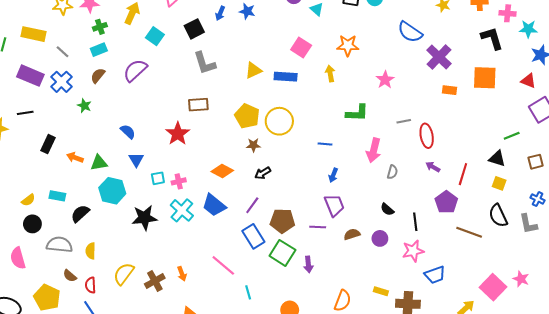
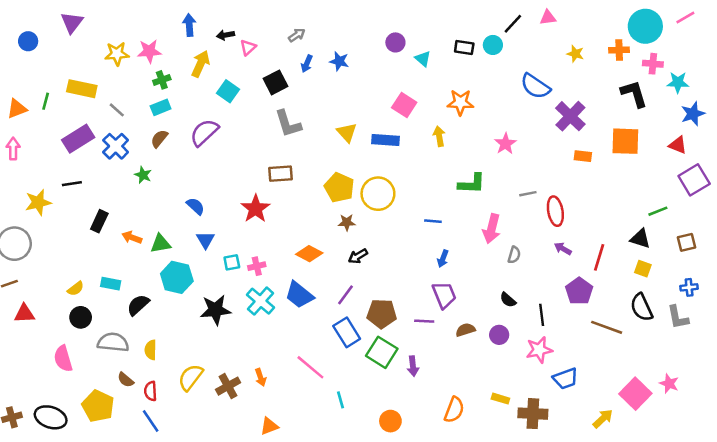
yellow triangle: (253, 70) -> (347, 132), turned -48
purple rectangle: (30, 76) -> (78, 139), turned -55
blue cross: (538, 199) -> (689, 287), turned -32

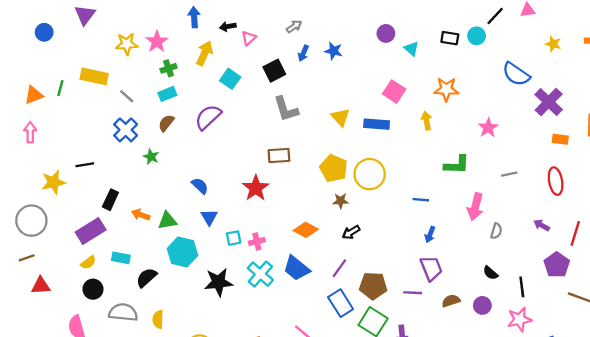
pink star: (149, 51) -> (157, 42), turned -30
purple rectangle: (78, 139) -> (91, 231), moved
red ellipse: (555, 211) -> (556, 181), moved

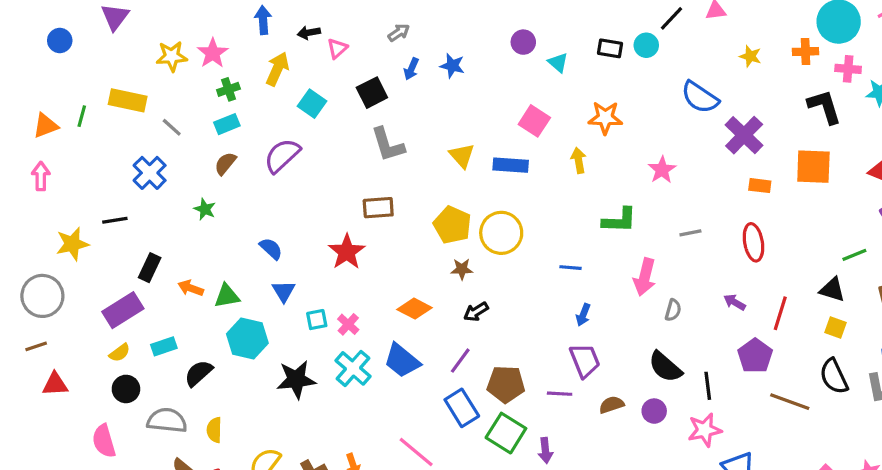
blue cross: (126, 130) -> (150, 173), moved
pink cross: (257, 242) -> (348, 324), turned -35
cyan rectangle: (121, 258) -> (164, 346), turned -30
black semicircle: (490, 273) -> (665, 367), size x1.6

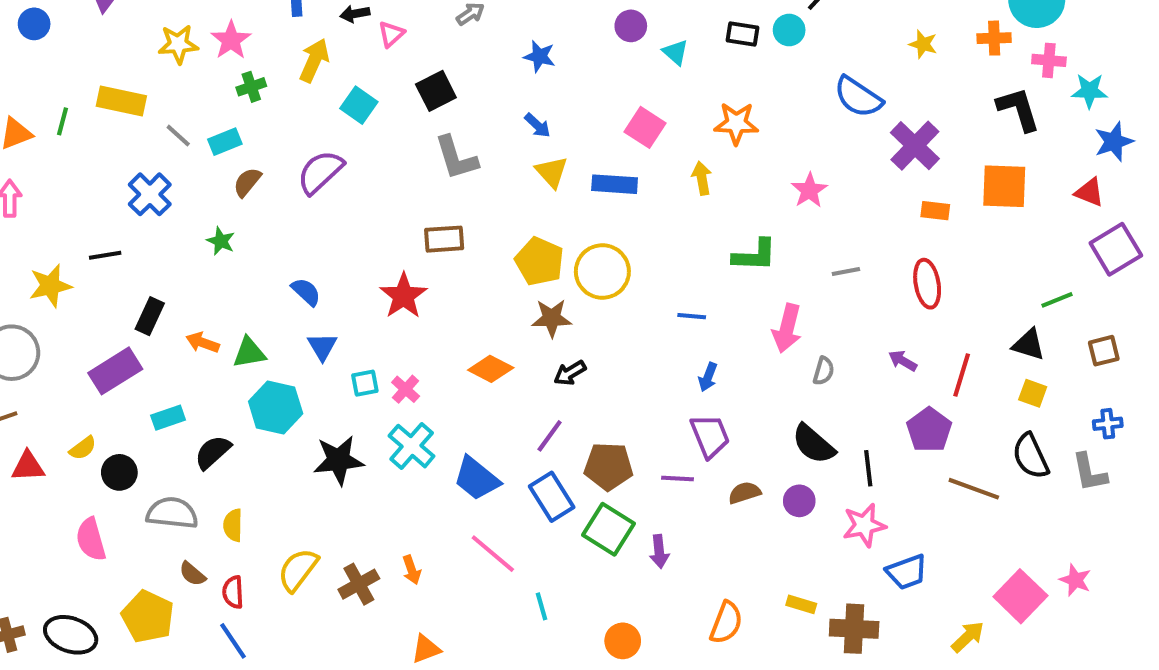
blue arrow: (411, 69) -> (537, 125), moved, turned -70
cyan rectangle: (227, 124) -> (225, 142), moved
brown star: (462, 269) -> (552, 318), size x1.4
yellow semicircle: (120, 353) -> (83, 448), moved
blue trapezoid: (402, 361) -> (477, 479), moved

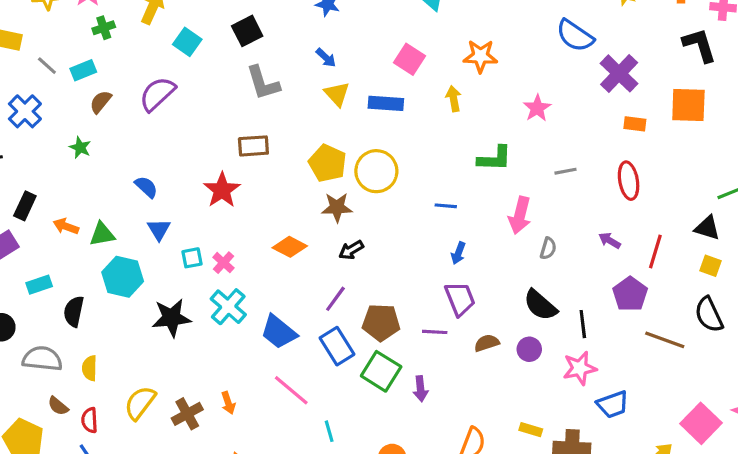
black semicircle: (213, 452) -> (74, 311), turned -36

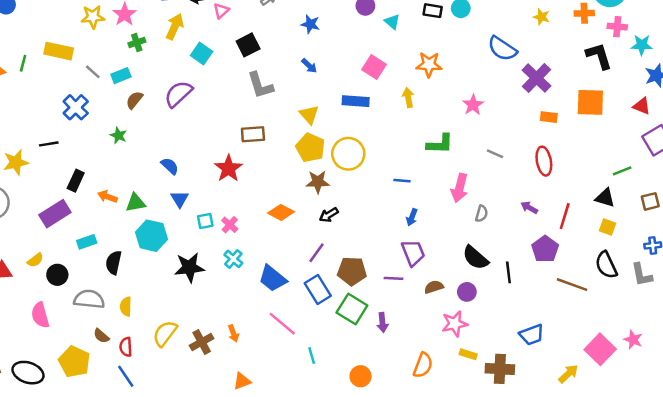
yellow triangle: (337, 94) -> (309, 115), moved
gray line: (565, 171) -> (495, 154), turned 35
cyan cross: (228, 307) -> (233, 259), size x0.7
pink star: (580, 368) -> (455, 324), moved

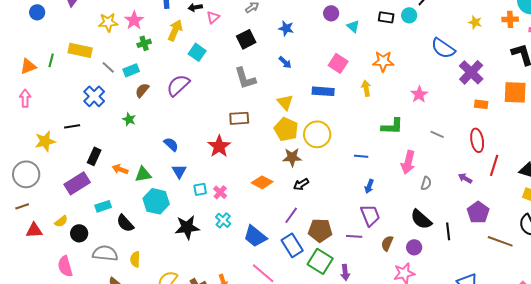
black square: (248, 45) -> (246, 39), moved
red line: (565, 216) -> (494, 165), moved
black semicircle: (114, 263) -> (125, 223), turned -54
brown semicircle: (434, 287) -> (387, 243), turned -49

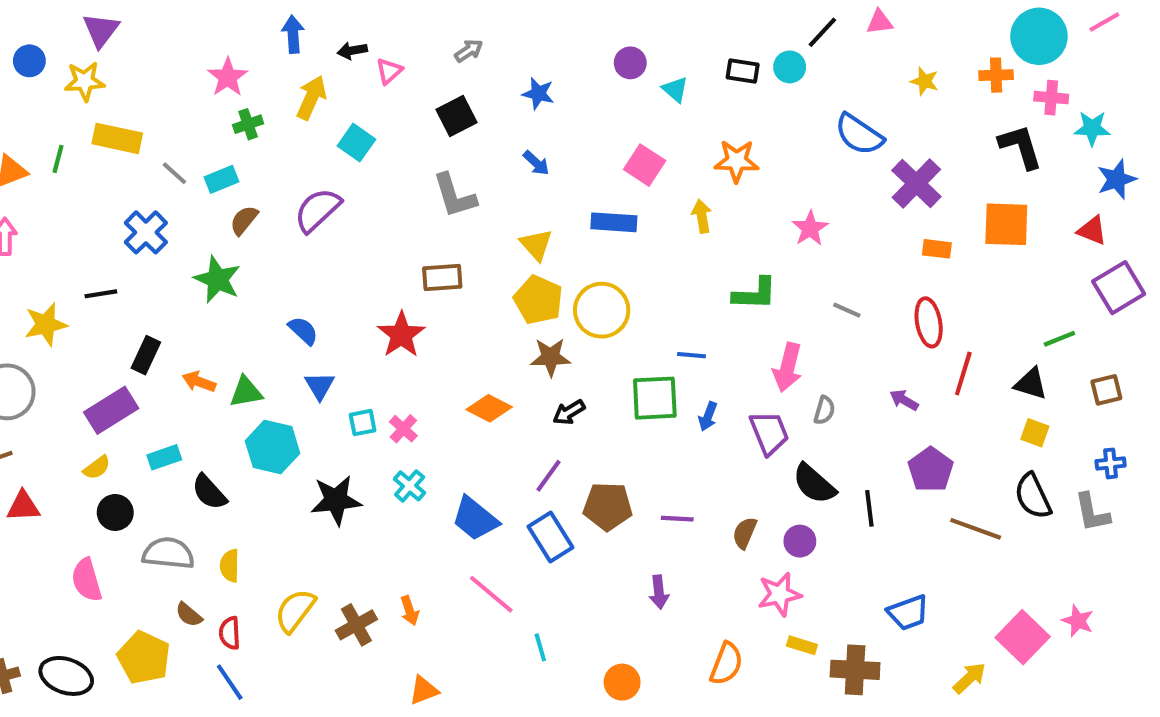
yellow star: (108, 22) -> (85, 81), moved
green star: (129, 119) -> (217, 279), size x1.6
purple trapezoid: (370, 215) -> (769, 433), moved
yellow semicircle: (61, 221) -> (97, 468), moved
green square: (320, 261) -> (655, 398), moved, turned -35

